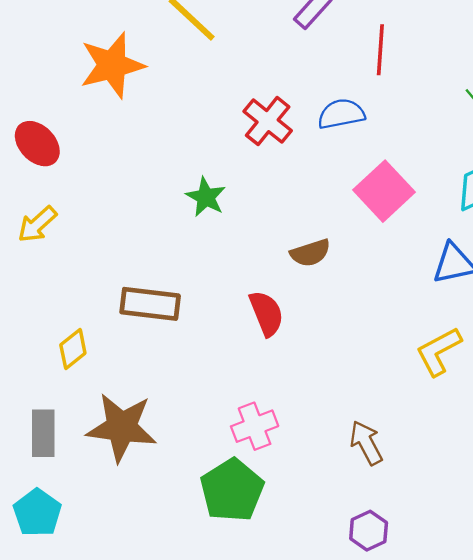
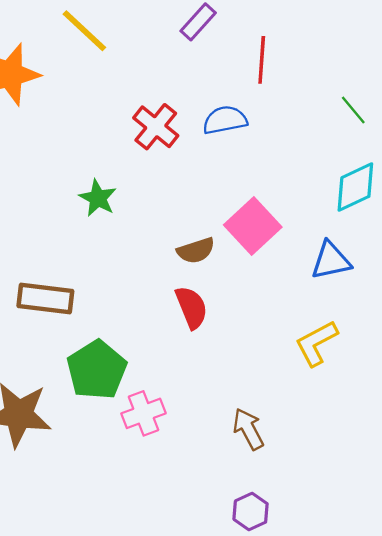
pink square: (384, 191) -> (253, 226), moved
red semicircle: (266, 313) -> (191, 307), moved
green pentagon: (232, 490) -> (97, 370), moved

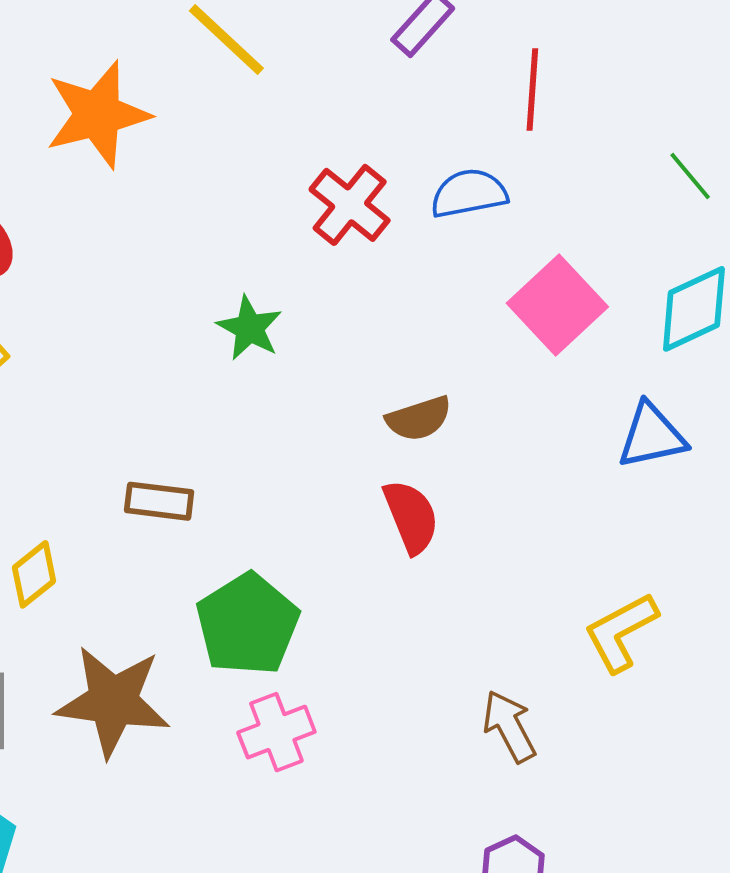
pink square: (253, 226) -> (557, 305), moved
brown rectangle: (45, 298) -> (159, 501), size x0.7
yellow L-shape: (316, 343) -> (621, 632), moved
pink cross: (143, 413) -> (276, 732), moved

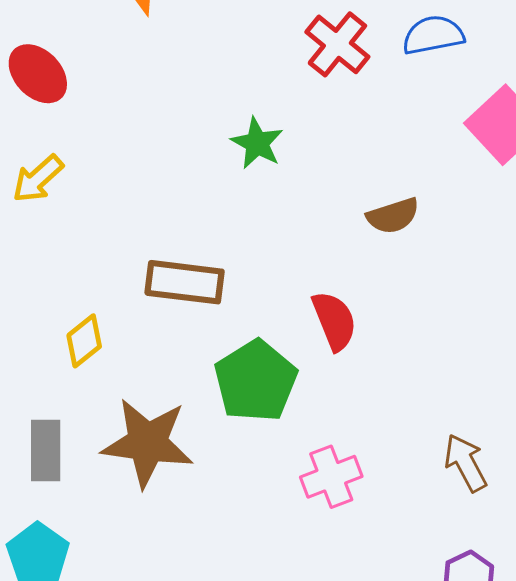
brown rectangle: (159, 501) -> (185, 282), size x1.4
red semicircle: (411, 517) -> (334, 321), moved
pink cross: (276, 732) -> (331, 477), moved

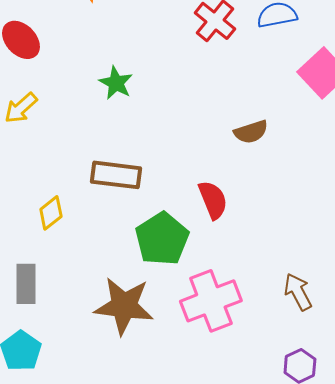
green star: (257, 143) -> (116, 83), moved
brown star: (147, 443) -> (124, 306), moved
pink cross: (331, 477) -> (211, 301), size x1.5

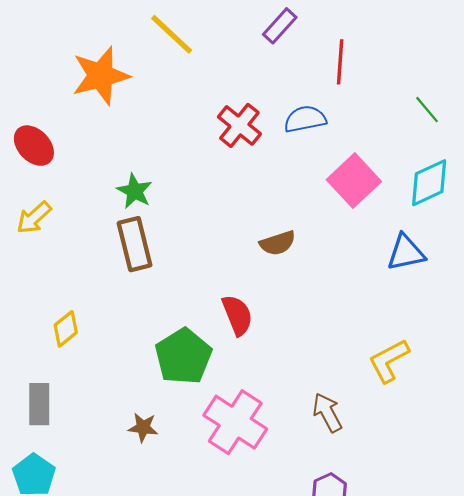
brown rectangle: (116, 175) -> (135, 244), moved, turned 69
pink cross: (211, 301) -> (235, 422), turned -36
brown star: (124, 306) -> (143, 427), size x0.5

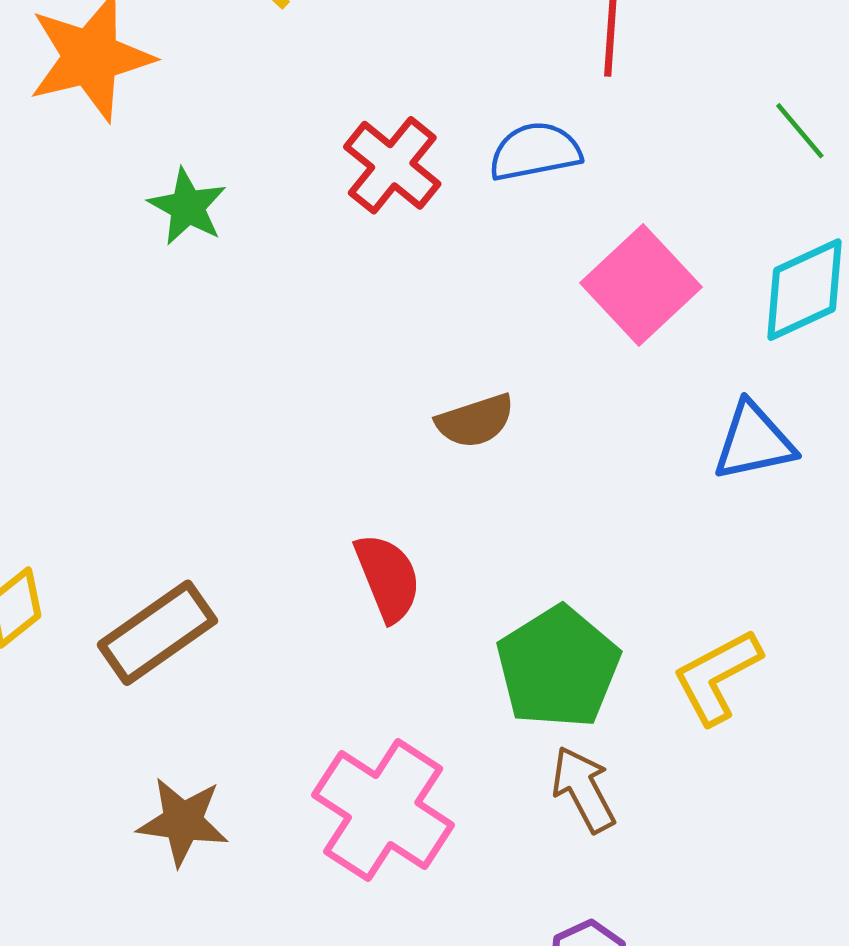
green star: (135, 191) -> (187, 207), moved
brown rectangle: (135, 244) -> (157, 633), moved, turned 69
green pentagon: (183, 356) -> (558, 667), moved
brown star: (143, 427) -> (183, 822), size x1.4

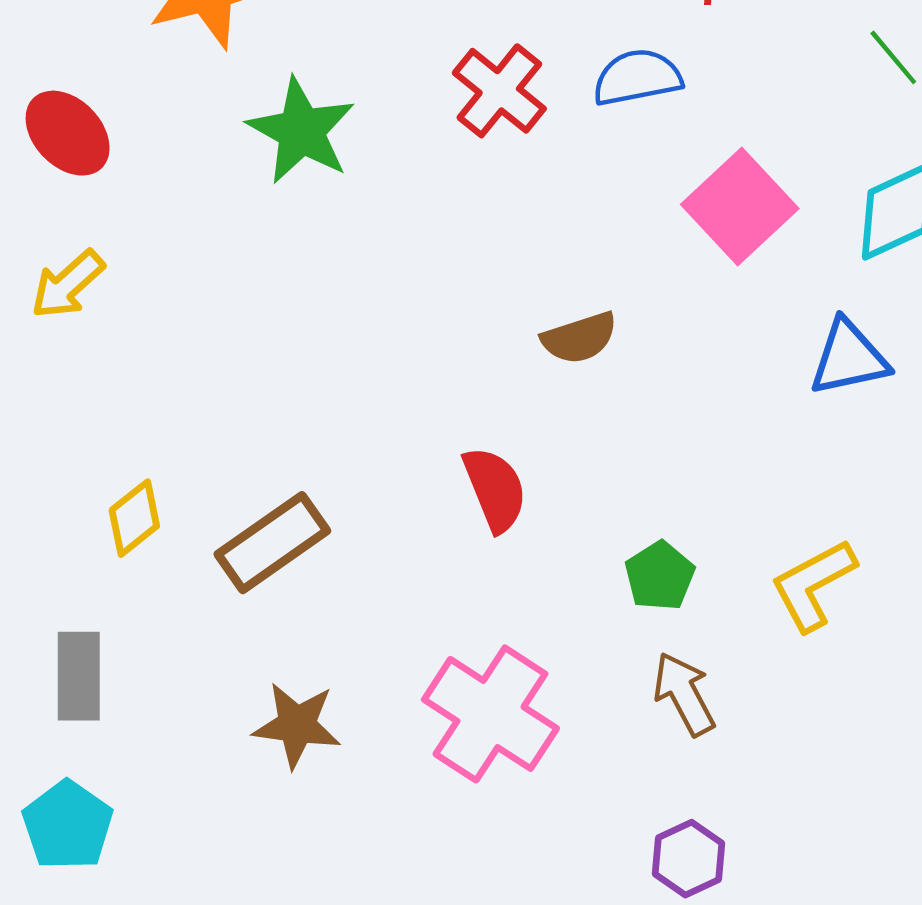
green star: (187, 207) -> (301, 131), size x1.4
green pentagon: (558, 667) -> (660, 576), size x0.6

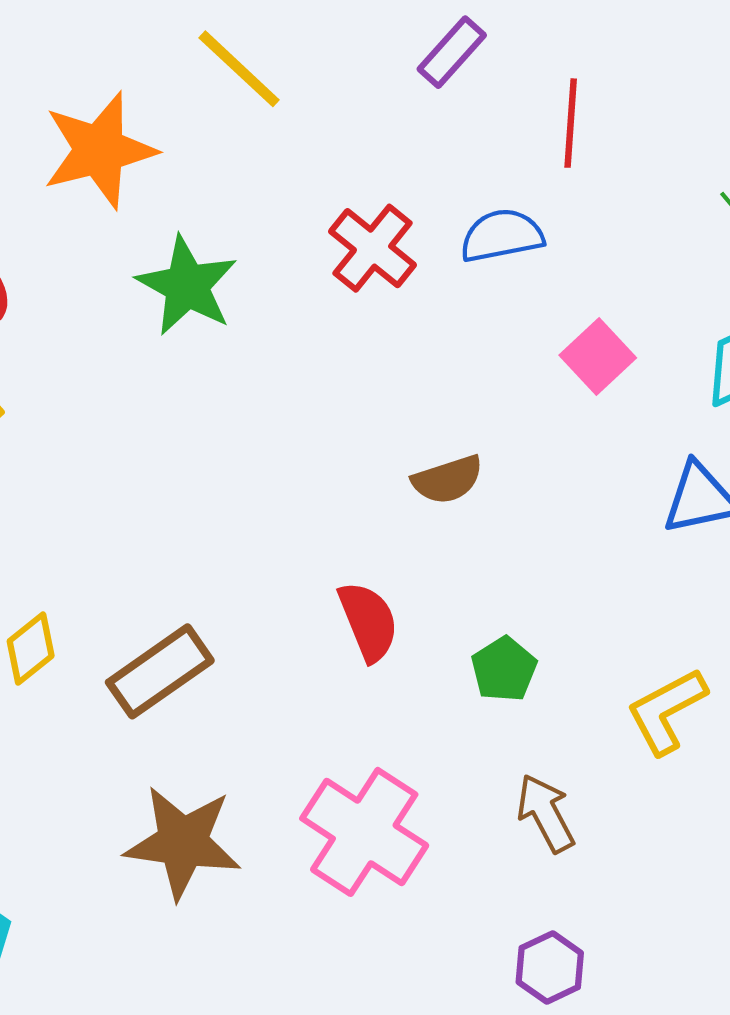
pink square: (740, 207) -> (598, 357), size x0.7
green pentagon: (660, 576) -> (504, 669), moved
brown star: (297, 725) -> (183, 842), size x1.4

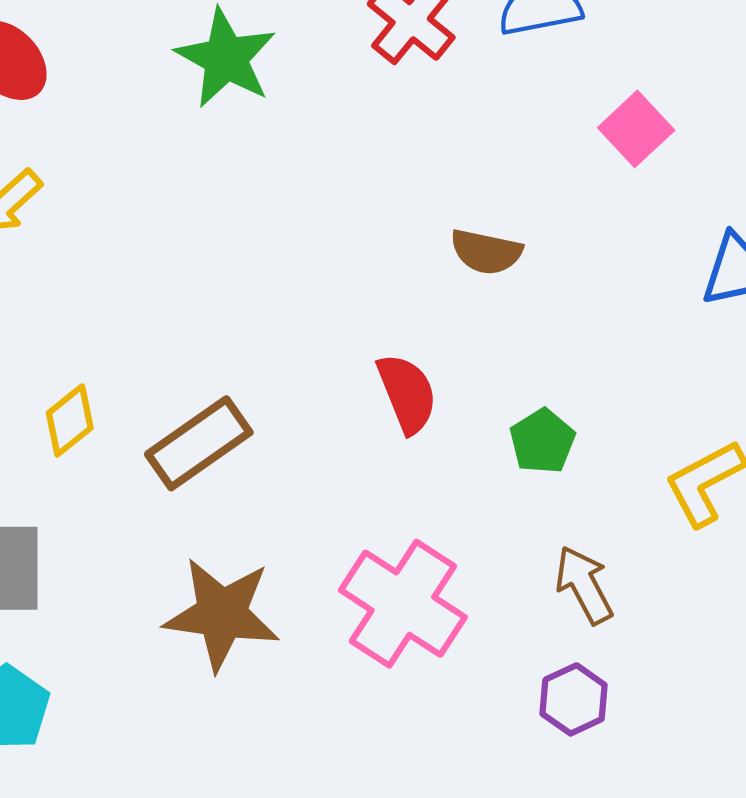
brown semicircle: (448, 480) -> (486, 252), turned 30
purple hexagon: (550, 967) -> (574, 699), moved

